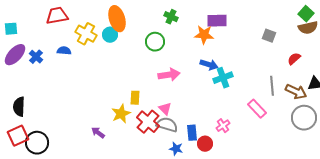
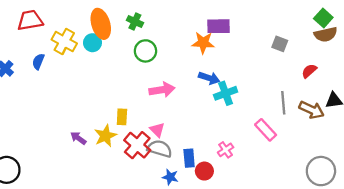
green cross: (171, 17) -> (135, 21), moved
blue semicircle: (64, 51) -> (38, 62), turned -72
gray circle: (304, 118) -> (321, 171), moved
purple arrow: (98, 133) -> (78, 138), moved

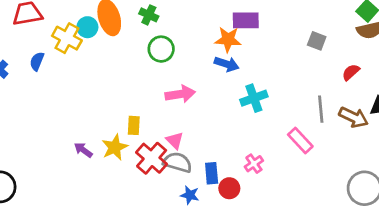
cyan circle: (93, 43) -> (87, 27), moved
blue arrow: (209, 78) -> (227, 64), moved

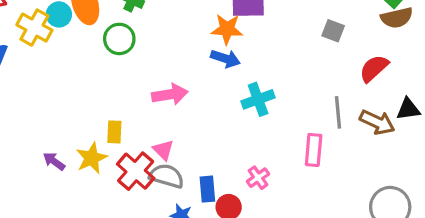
green circle: (161, 49) -> (119, 39), moved
red semicircle: (351, 72) -> (374, 68), size x1.4
pink rectangle: (300, 140) -> (314, 150), turned 48

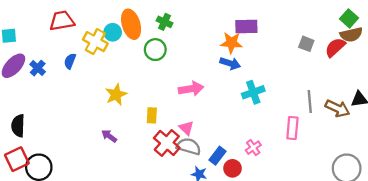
red semicircle: (374, 68) -> (335, 47), moved
yellow star: (92, 158) -> (116, 95), moved
blue rectangle: (207, 189) -> (218, 156), turned 42

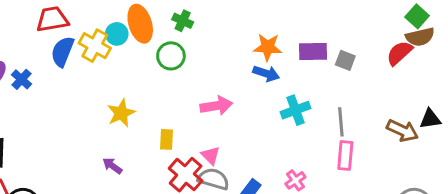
purple rectangle: (246, 27) -> (313, 52), moved
gray square: (306, 44) -> (345, 60), moved
blue semicircle: (70, 61) -> (63, 52), moved, size x1.5
gray line: (310, 101) -> (341, 122), moved

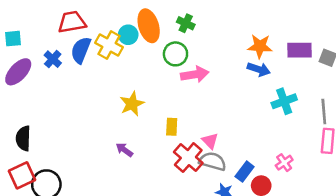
blue cross: (21, 79) -> (53, 59), moved
pink arrow: (216, 106) -> (195, 74), moved

